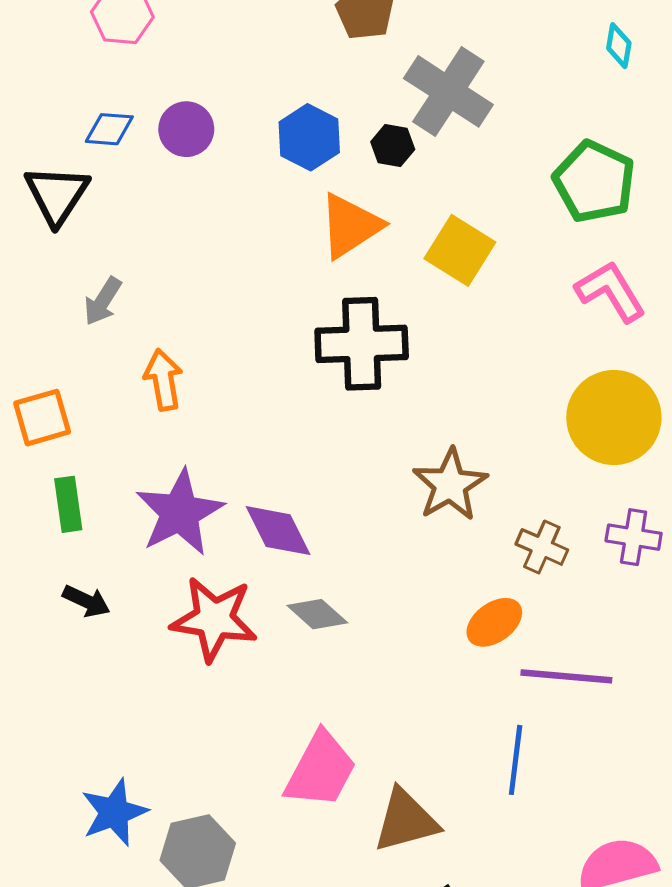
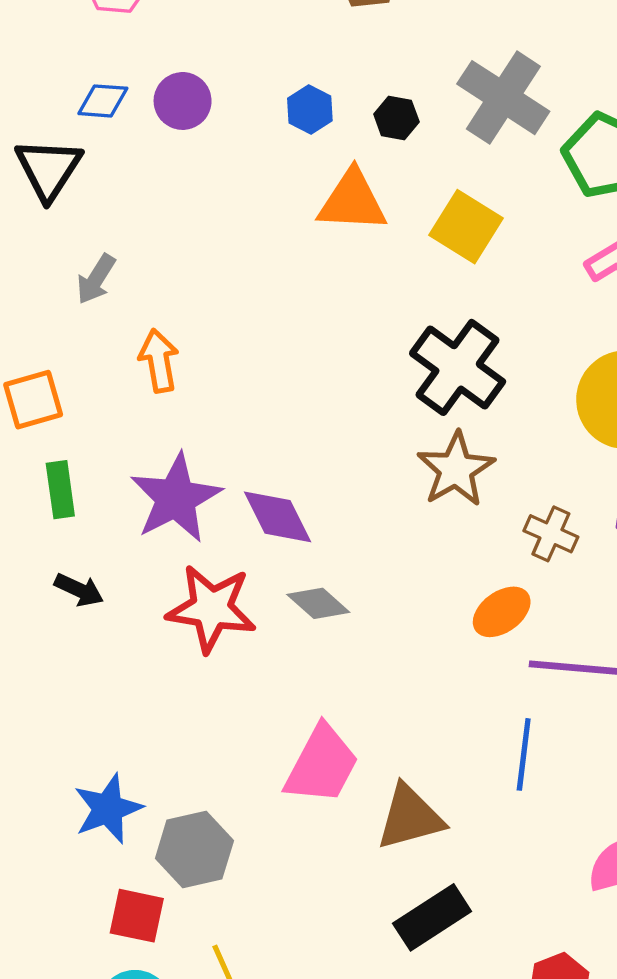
gray cross: (448, 91) -> (503, 98), moved
blue hexagon: (309, 137) -> (310, 109), size x0.7
orange triangle: (350, 226) -> (352, 201), turned 36
black cross: (362, 344) -> (458, 367), moved, turned 38

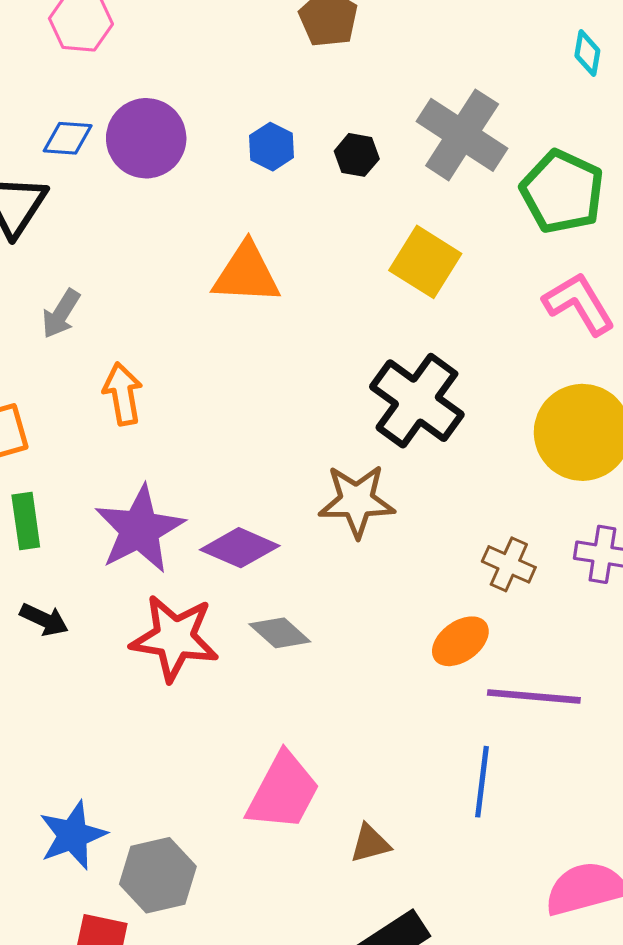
purple circle: (183, 101) -> (146, 138), size x1.4
orange triangle: (352, 201) -> (246, 274), moved
brown star: (456, 469) -> (357, 501), moved, turned 30
purple diamond: (278, 517) -> (240, 548), turned -40
brown triangle: (410, 817) -> (370, 843), size x0.6

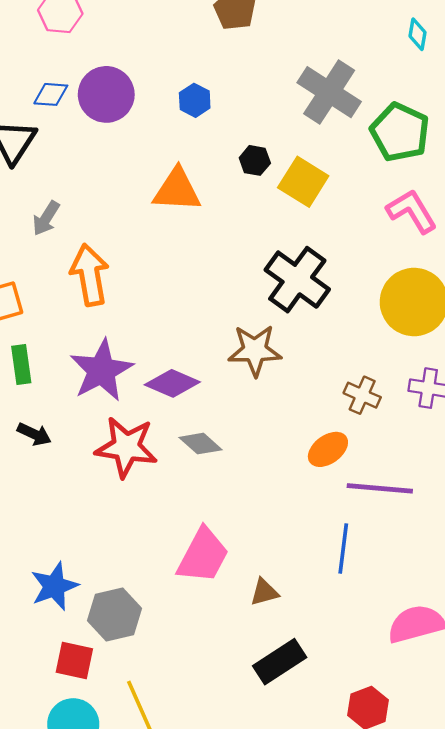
black hexagon: (357, 155) -> (255, 160), moved
orange arrow: (123, 394) -> (90, 275), size x1.4

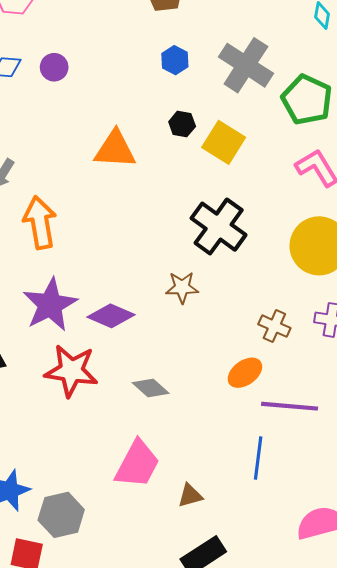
purple circle: (106, 94) -> (54, 67), size x0.6
blue hexagon: (195, 100) -> (175, 60), moved
brown star: (255, 350) -> (182, 287), size x0.7
gray diamond: (201, 444) -> (151, 388), moved

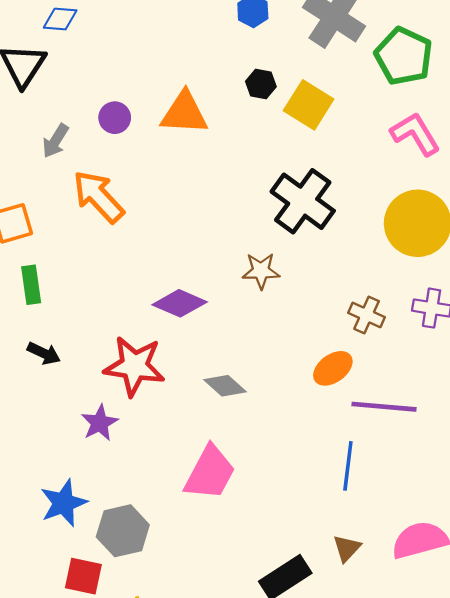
purple circle: (54, 67) -> (115, 118), moved
orange arrow: (40, 223) -> (98, 197), turned -33
purple star: (50, 305) -> (100, 423), moved, size x0.6
brown triangle: (190, 496) -> (347, 548), moved, turned -32

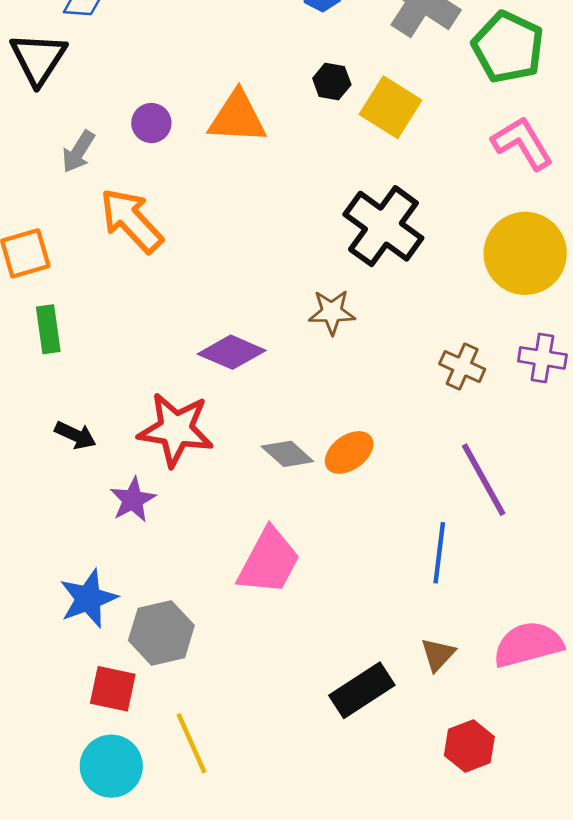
black arrow: (44, 353) -> (75, 435), moved
orange ellipse: (333, 368) -> (349, 452), moved
purple line: (384, 407) -> (484, 480), turned 56

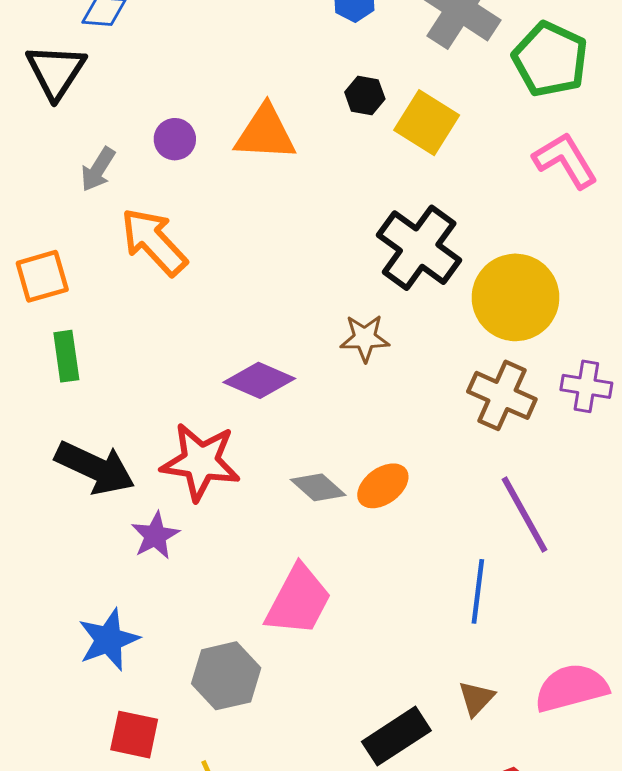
yellow circle: (525, 253) -> (516, 297), moved
brown cross: (462, 367) -> (502, 395), size x1.4
black arrow: (75, 435) -> (95, 468), size x1.8
gray hexagon: (161, 633) -> (226, 676), moved

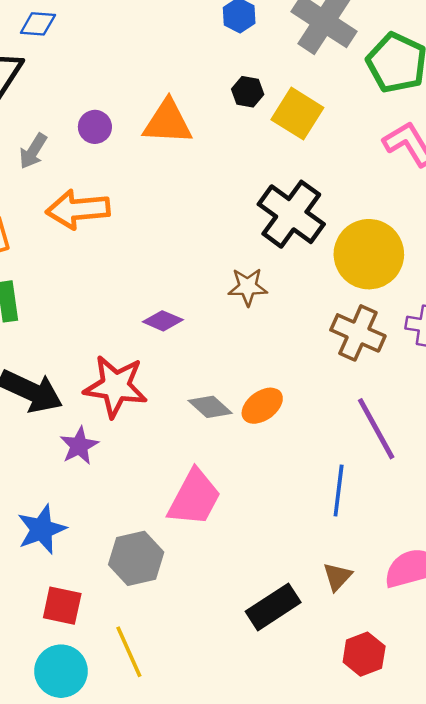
orange arrow: (154, 242) -> (78, 209), turned -52
purple diamond: (259, 380) -> (163, 321), size x0.7

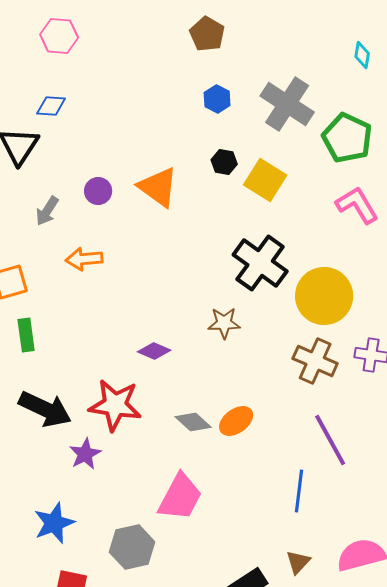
orange triangle: (168, 122) -> (158, 187), turned 33
orange arrow: (78, 209) -> (84, 259), size x0.7

